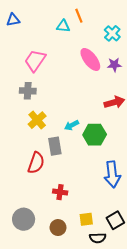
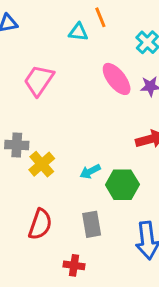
gray cross: (28, 91) -> (17, 145), moved
gray rectangle: (55, 146) -> (92, 224), moved

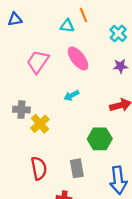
pink ellipse: (117, 79) -> (78, 58), moved
cyan arrow: (90, 171) -> (71, 95), moved
red semicircle: (40, 224) -> (39, 168), turned -30

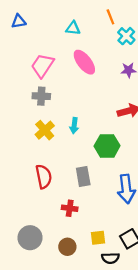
orange line: (83, 15) -> (110, 17), moved
cyan arrow: (71, 95) -> (74, 126), moved, turned -56
gray cross: (21, 110) -> (41, 96), moved

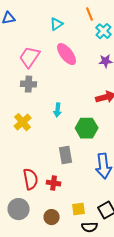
cyan triangle: (73, 28) -> (57, 24), turned -40
yellow cross: (45, 130) -> (23, 122), moved
red semicircle: (44, 177) -> (31, 179), moved

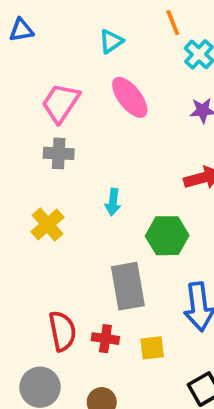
gray rectangle: (66, 155) -> (128, 286), size x1.4
yellow square: (79, 209) -> (152, 348), moved

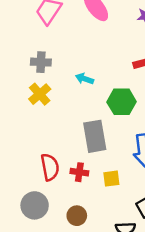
gray cross: (59, 153) -> (41, 62), moved
cyan arrow: (113, 202) -> (84, 79), turned 102

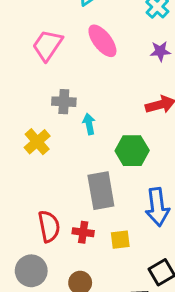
gray cross: (41, 62) -> (64, 102), moved
cyan arrow: (84, 79) -> (89, 124), turned 60

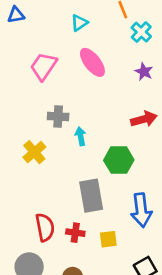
purple star: (160, 51) -> (144, 72), turned 30

